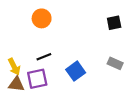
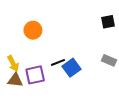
orange circle: (42, 18) -> (33, 30), moved
black line: (44, 57) -> (58, 62), moved

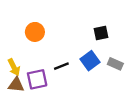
black square: (108, 22) -> (101, 33), moved
blue square: (71, 68) -> (90, 61), moved

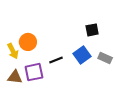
orange circle: (35, 32) -> (28, 42), moved
yellow arrow: (14, 67) -> (13, 51), moved

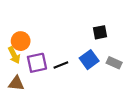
orange circle: (28, 42) -> (21, 41), moved
purple square: (34, 72) -> (37, 63), moved

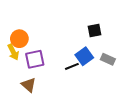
black line: (61, 65) -> (72, 66), moved
brown triangle: (16, 83) -> (29, 85), moved, turned 35

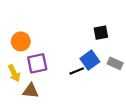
yellow arrow: (13, 52) -> (14, 73), moved
brown triangle: (29, 85) -> (31, 91), turned -35

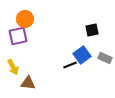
orange circle: (21, 41) -> (25, 19), moved
purple square: (37, 63) -> (18, 36), moved

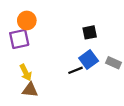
black square: (92, 30) -> (90, 32), moved
yellow arrow: (13, 67) -> (26, 73), moved

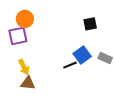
black square: (90, 32) -> (90, 24), moved

